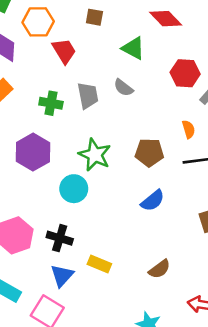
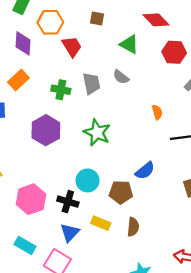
red hexagon: (185, 73) -> (174, 52), moved
orange semicircle: (189, 129) -> (157, 112), moved
brown pentagon: (149, 152) -> (121, 192), moved
cyan circle: (74, 189) -> (88, 180), moved
brown semicircle: (159, 269) -> (133, 227), moved, turned -48

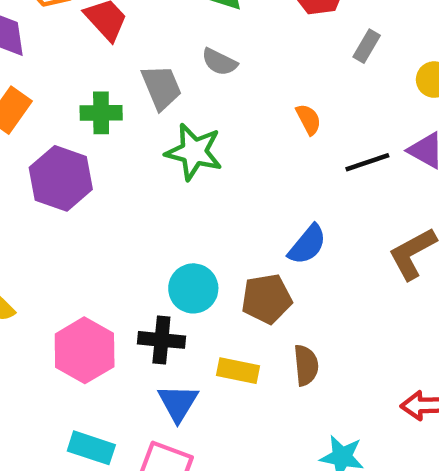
purple hexagon: (46, 130) -> (61, 178), moved
green star: (97, 133) -> (194, 152), moved

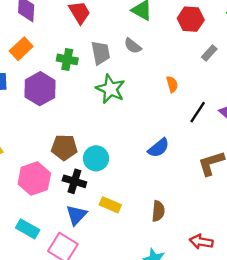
black line: (367, 162) -> (198, 112), turned -50
brown pentagon: (267, 299) -> (64, 147), moved
brown semicircle: (306, 365) -> (158, 211), moved

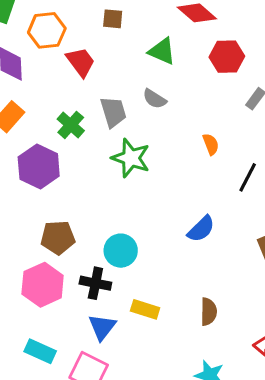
green cross: (67, 59) -> (71, 125), turned 36
brown pentagon: (64, 147) -> (58, 237), moved

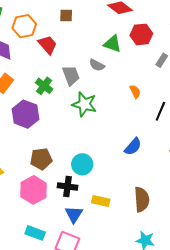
green triangle: (162, 51) -> (113, 44), moved
brown semicircle: (209, 312) -> (142, 199), size x1.4

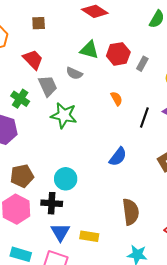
red hexagon: (141, 34) -> (118, 54), moved
red trapezoid: (48, 45) -> (33, 60), moved
yellow rectangle: (101, 201) -> (89, 236), moved

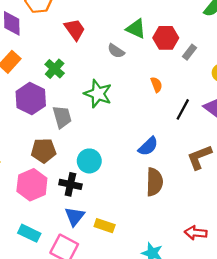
gray trapezoid: (48, 86) -> (62, 117), moved
brown semicircle: (131, 212) -> (154, 182), moved

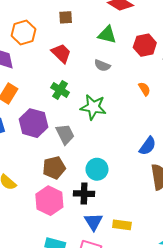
green triangle: (136, 29) -> (107, 35), moved
green cross: (55, 69) -> (60, 90), moved

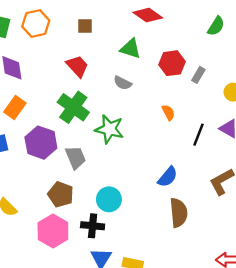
orange hexagon: (24, 32) -> (36, 23), moved
green cross: (60, 90) -> (73, 107), size x1.5
brown pentagon: (54, 168) -> (61, 194), turned 30

